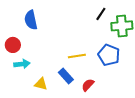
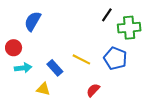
blue semicircle: (31, 20) -> (33, 21), turned 42
yellow line: (77, 56) -> (81, 59), turned 36
blue rectangle: (66, 76) -> (55, 68), moved

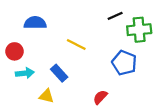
black line: (107, 15) -> (115, 16), turned 32
blue semicircle: (33, 21) -> (35, 23), turned 60
yellow line: (81, 59) -> (76, 45), moved

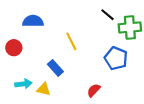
black line: (115, 16) -> (107, 15), turned 64
yellow line: (76, 45) -> (71, 41), turned 36
cyan arrow: (25, 73) -> (23, 84), moved

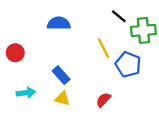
blue semicircle: (33, 21) -> (59, 23), moved
yellow line: (71, 41) -> (103, 48), moved
yellow triangle: (44, 89) -> (62, 99), moved

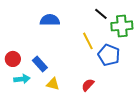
red circle: (15, 53) -> (13, 59), moved
blue rectangle: (61, 75) -> (40, 64), moved

